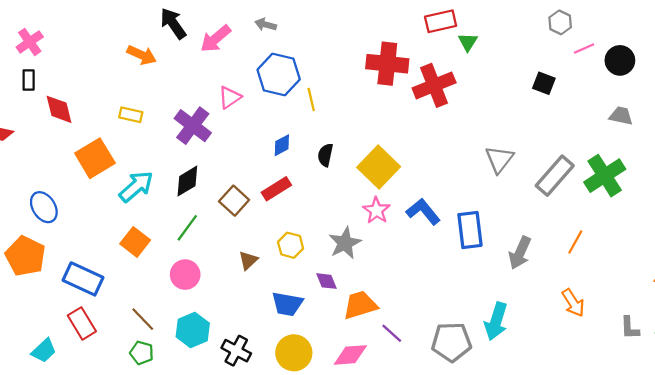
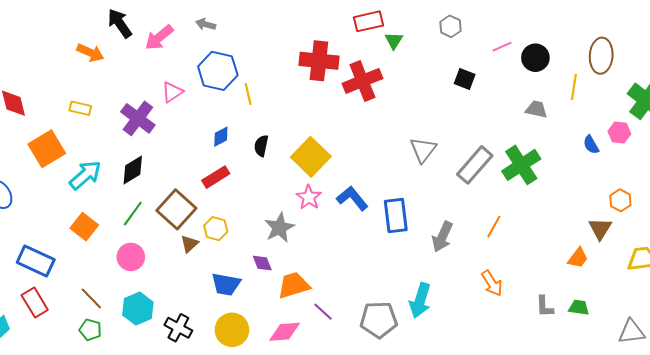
gray hexagon: (560, 22) -> (450, 26), moved
brown square: (234, 201) -> (176, 209), moved, size x1.4
yellow hexagon: (291, 245) -> (216, 229), moved

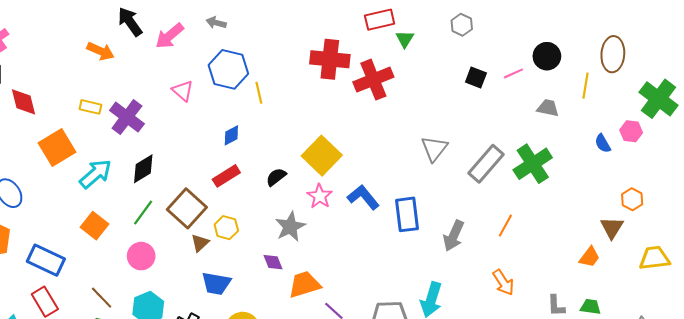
pink line: (502, 47) -> (513, 73), moved
pink triangle: (172, 92) -> (183, 91), turned -45
purple cross: (138, 118) -> (127, 117), moved
black semicircle: (261, 146) -> (276, 177), moved, turned 40
blue trapezoid: (226, 284) -> (216, 283), moved

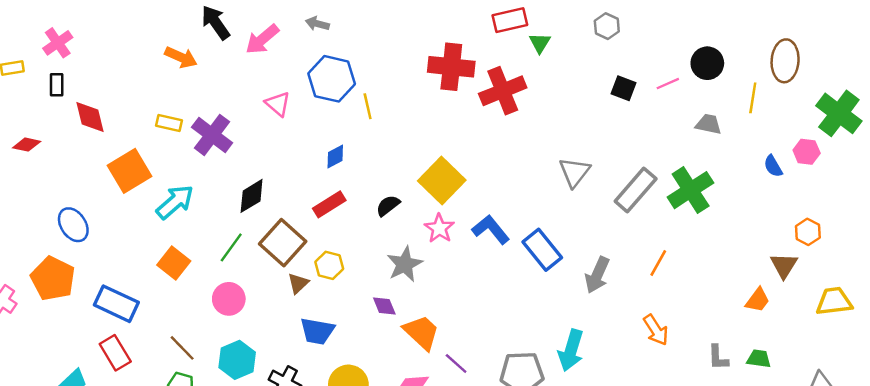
black diamond: (143, 169) -> (252, 196), moved
blue rectangle: (407, 214) -> (542, 250), turned -32
orange trapezoid: (304, 284) -> (421, 332), turned 60

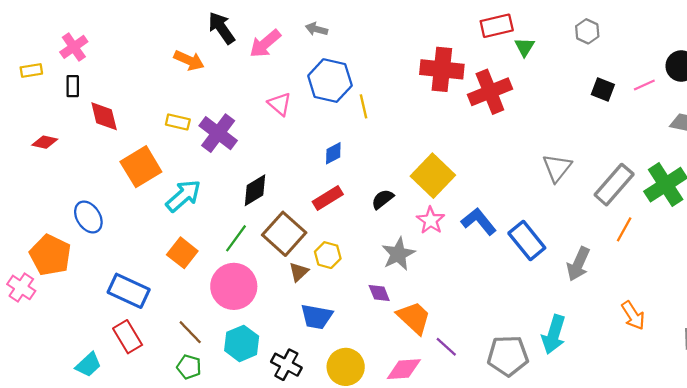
orange line: (658, 263) -> (624, 229), moved
orange pentagon: (53, 279) -> (50, 255), moved
pink circle: (229, 299) -> (234, 286), size x1.5

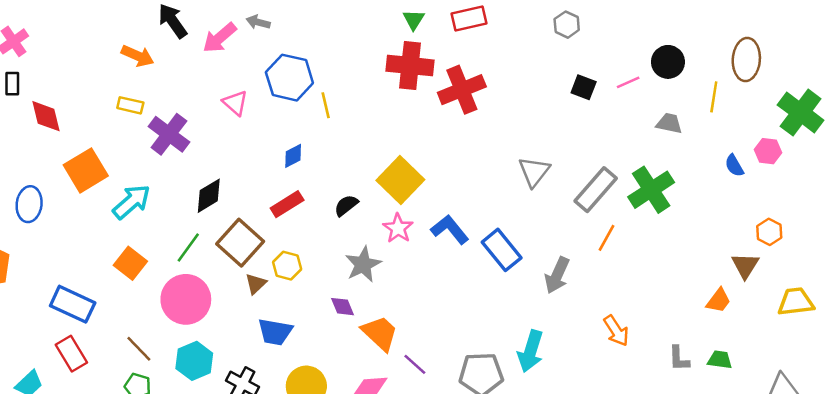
gray arrow: (317, 29) -> (258, 22), moved
green triangle: (525, 47) -> (414, 20), moved
yellow rectangle: (178, 122) -> (130, 105), moved
blue ellipse: (88, 217) -> (29, 204), moved, turned 40

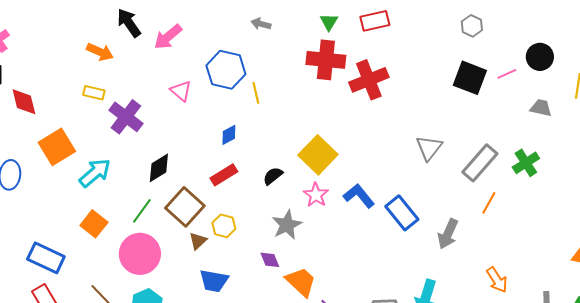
gray arrow: (258, 22) -> (261, 24), moved
gray hexagon: (567, 25) -> (472, 26), moved
black square: (584, 87) -> (470, 78), size x1.6
green cross: (651, 190) -> (526, 163), size x0.7

